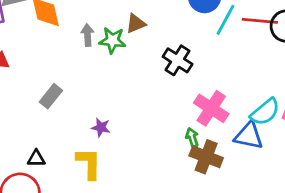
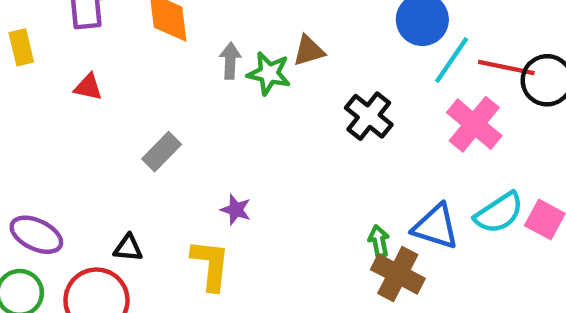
pink cross: (211, 108) -> (474, 124), moved
blue triangle: (249, 136) -> (436, 227), moved

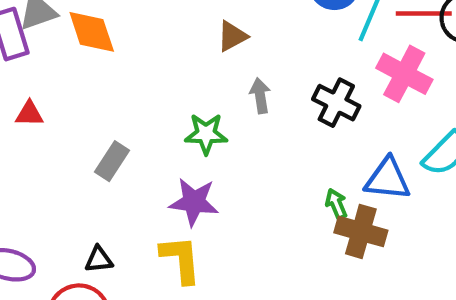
gray arrow: (230, 61) -> (260, 96), moved
green star: (269, 73) -> (206, 134), moved
black cross: (369, 116) -> (336, 103), moved
purple star: (236, 210) -> (194, 202), size x1.6

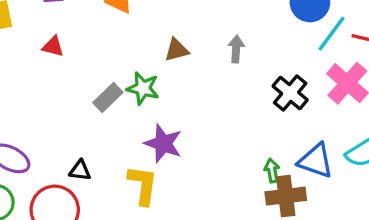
brown triangle: (232, 36) -> (177, 50), moved
gray arrow: (260, 96) -> (236, 49), moved
green star: (206, 134) -> (143, 88), moved
brown cross: (361, 231) -> (286, 196), turned -36

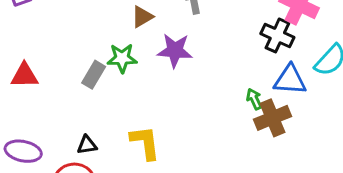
red triangle: (53, 46) -> (24, 75), moved, size x1.4
black cross: (290, 93) -> (277, 36), moved
purple star: (163, 143) -> (175, 50), moved

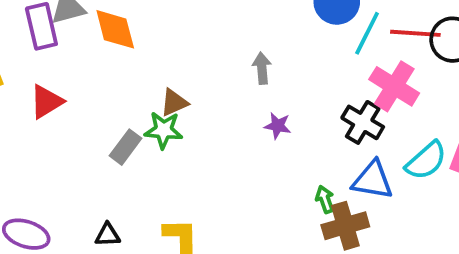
brown triangle: (142, 17) -> (174, 103), moved
purple star: (175, 50) -> (278, 126), moved, size x0.6
red triangle: (24, 75) -> (46, 102), moved, turned -36

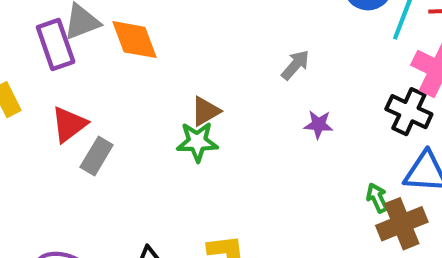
gray arrow: (262, 68) -> (295, 65), turned 52
gray rectangle: (125, 147) -> (97, 156), moved

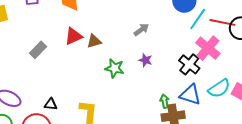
red triangle: (69, 124) -> (73, 36), moved
green star: (197, 142) -> (115, 68), moved

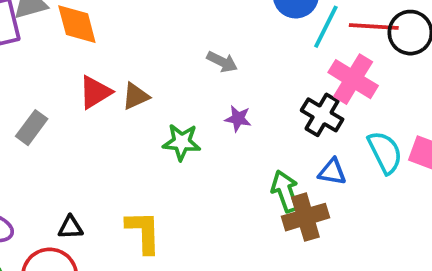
gray arrow: (141, 30) -> (222, 62), turned 70
cyan semicircle: (219, 88) -> (385, 152), turned -75
blue triangle: (190, 95) -> (332, 172), size x0.7
green arrow: (165, 101) -> (285, 191), size x1.5

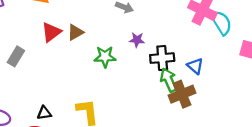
black cross: (322, 115) -> (162, 58), moved, turned -30
cyan semicircle: (385, 152) -> (221, 23), moved
blue triangle: (332, 172) -> (195, 66), turned 36

